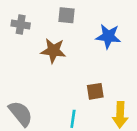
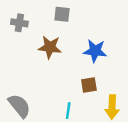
blue star: (108, 36) -> (95, 51), moved

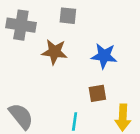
gray cross: (19, 23) -> (21, 25), size x1.5

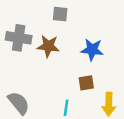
gray cross: (21, 25) -> (19, 38), moved

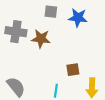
blue star: (92, 50) -> (78, 18), moved

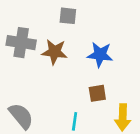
blue star: (78, 18) -> (100, 55), moved

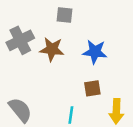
gray cross: (21, 43) -> (20, 40), turned -36

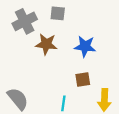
gray cross: (20, 40) -> (25, 21), moved

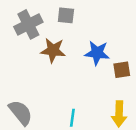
brown square: (83, 79) -> (122, 70), moved

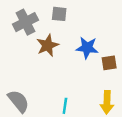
brown star: (53, 50) -> (48, 45), turned -30

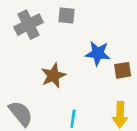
brown star: (48, 45) -> (53, 76), moved

